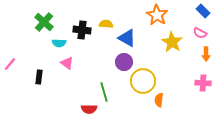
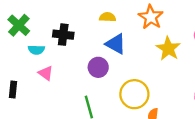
yellow semicircle: (106, 24) -> (108, 17), moved
purple circle: (124, 62) -> (98, 67), moved

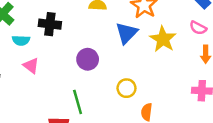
blue triangle: (116, 44) -> (127, 33), moved, turned 45
yellow circle: (134, 94) -> (127, 88), size x0.6

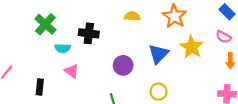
blue triangle: (127, 33) -> (158, 54), moved

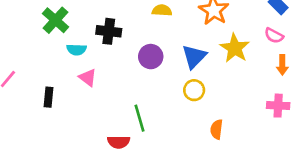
purple circle: (123, 65) -> (151, 57), moved
yellow circle: (158, 92) -> (194, 90), moved

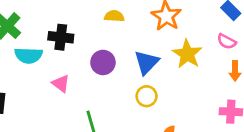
cyan semicircle: (77, 50) -> (28, 55), size x1.4
pink triangle: (88, 78) -> (61, 84), moved

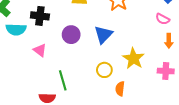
yellow star: (187, 54) -> (134, 59), moved
yellow circle: (147, 96) -> (104, 70), moved

